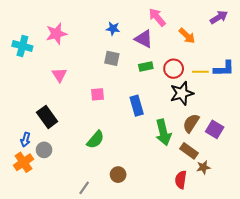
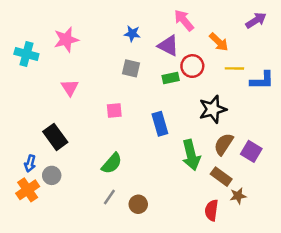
red circle: (174, 69) -> (192, 66), moved
yellow line: (200, 72) -> (234, 68), moved
gray line: (84, 188) -> (109, 197), moved

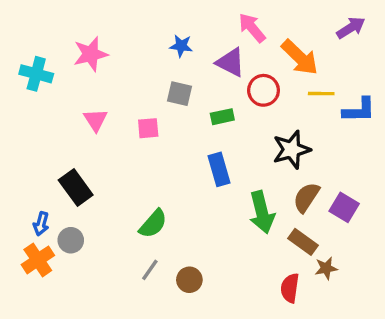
orange arrow: (219, 42) -> (300, 57), size x1.4
green rectangle: (171, 78) -> (222, 117), moved
pink square: (114, 110) -> (148, 128), moved

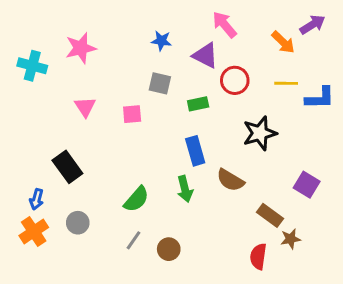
orange arrow: (300, 57) -> (283, 42), moved, size x0.7
brown semicircle: (306, 197) -> (230, 180), moved, turned -92
green arrow: (262, 212) -> (185, 189), moved, size x0.7
gray circle: (71, 240) -> (78, 223), moved

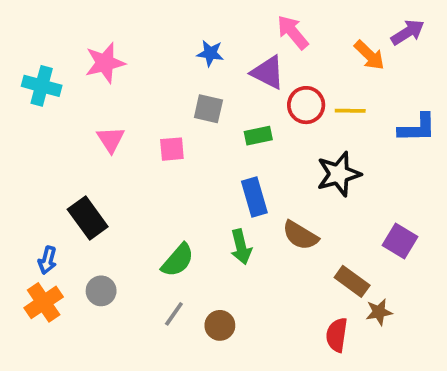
yellow line: (286, 83) -> (350, 111), moved

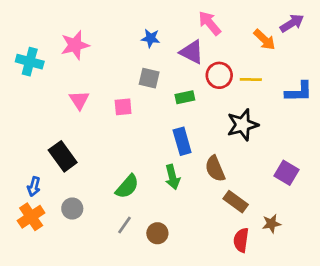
brown semicircle: (300, 235) -> (215, 169), turned 36
brown rectangle: (352, 281) -> (236, 202), moved

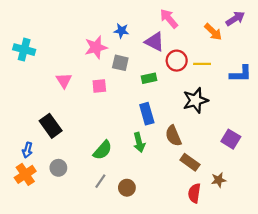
pink star: (75, 45) -> (96, 47), moved

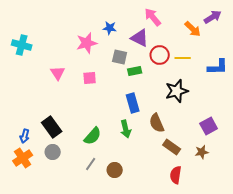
gray square: (120, 63) -> (120, 57), moved
black rectangle: (51, 126) -> (52, 127), moved
purple square: (231, 139) -> (209, 126), turned 30
brown star: (219, 180) -> (202, 152), moved

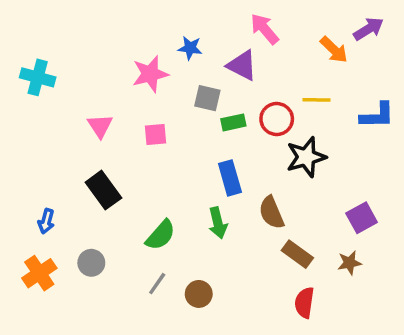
red circle: (160, 55) -> (277, 119), moved
black rectangle: (52, 127) -> (103, 190), moved
blue arrow: (25, 136) -> (46, 221), moved

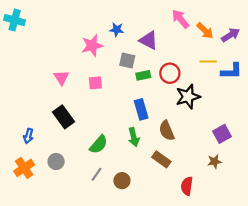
pink arrow: (265, 29) -> (180, 19), moved
purple arrow: (369, 29) -> (230, 35), moved
cyan cross: (38, 77) -> (15, 20), moved
yellow line: (317, 100) -> (208, 62), moved
brown rectangle: (297, 254) -> (161, 159), moved

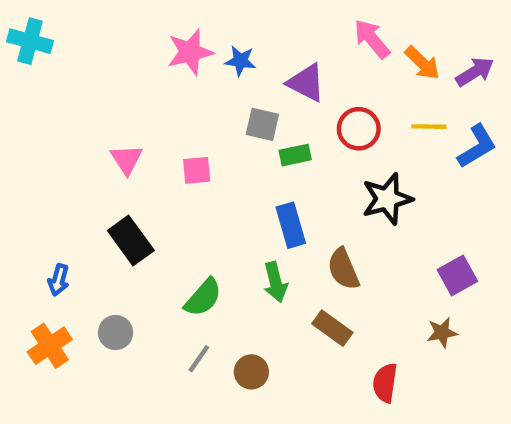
pink star: (92, 46) -> (190, 52), moved
blue L-shape: (232, 71) -> (477, 146), turned -30
red circle: (170, 73) -> (359, 129), moved

